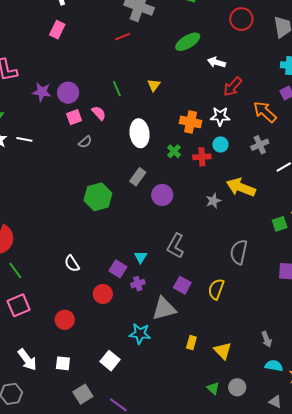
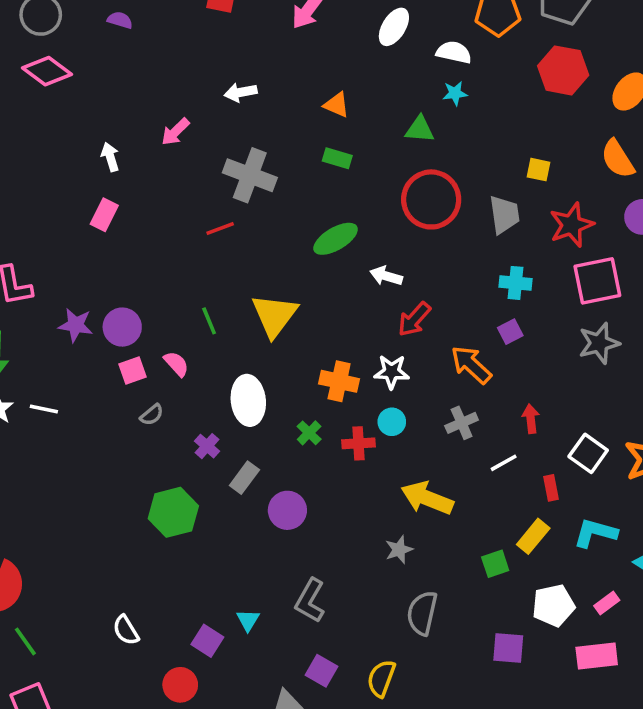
red circle: (241, 19) -> (431, 199), size x1.4
yellow triangle: (154, 85) -> (274, 315), size x2.0
gray star: (213, 201) -> (399, 550), moved
purple cross: (138, 284) -> (207, 446), moved, turned -32

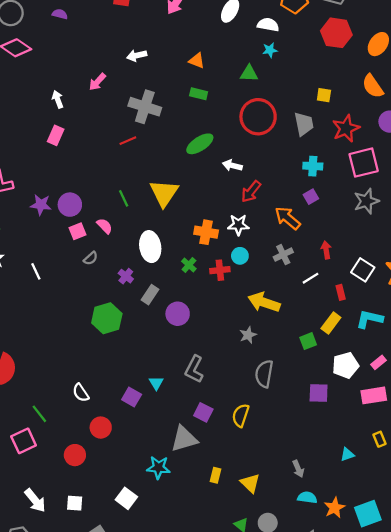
white line: (44, 409) -> (36, 271), moved, turned 56
green line: (25, 641) -> (39, 414), moved
red circle: (180, 685) -> (101, 428), moved

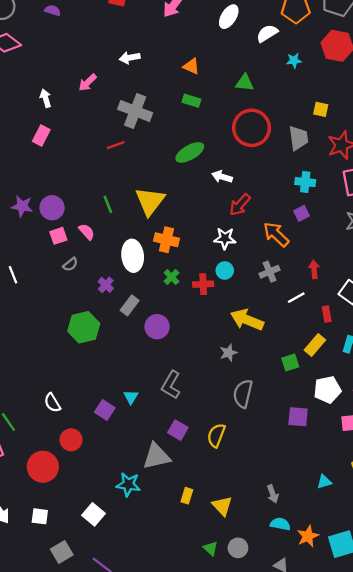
white semicircle: (268, 25) -> (267, 33), turned -45
cyan star: (270, 50) -> (294, 60), moved
orange cross: (206, 232) -> (167, 240), moved
red circle: (75, 455) -> (43, 467), size x1.4

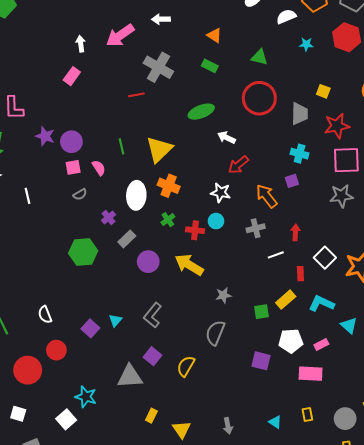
pink arrow: (87, 83) -> (120, 36), size x1.6
yellow arrow: (247, 320) -> (189, 265), moved
gray star: (228, 353) -> (223, 295), moved
cyan triangle: (324, 482) -> (275, 422), turned 40
cyan star: (128, 484) -> (86, 397), moved

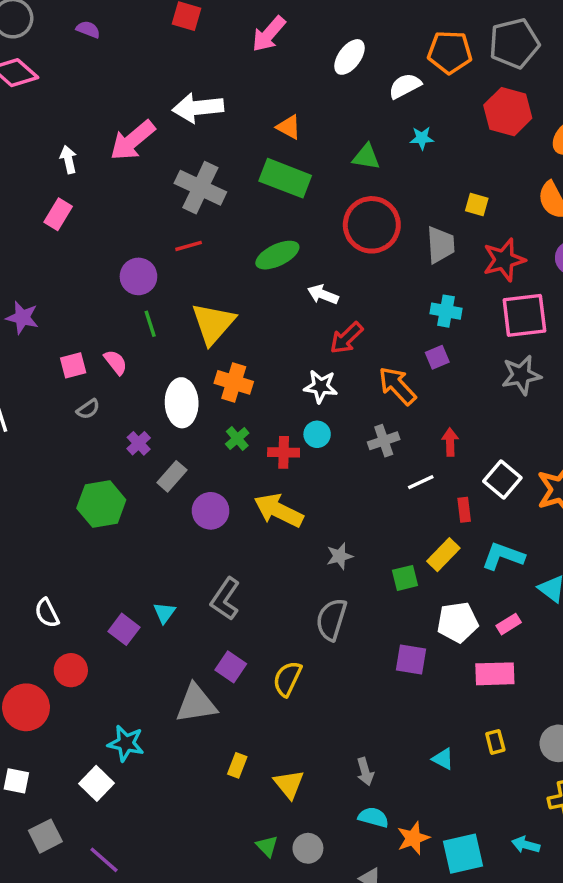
white arrow: (161, 19) -> (198, 108), size x1.6
cyan star: (306, 44) -> (422, 138), moved
green rectangle: (210, 66) -> (285, 178), size x1.8
red line: (136, 95) -> (189, 246), moved
purple circle: (71, 142) -> (138, 276), moved

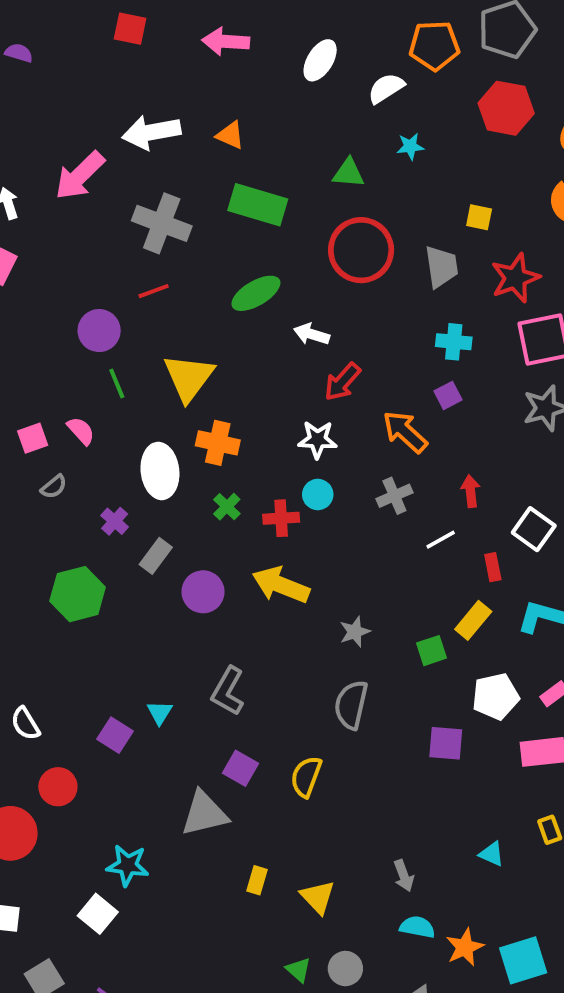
pink arrow: (269, 34) -> (226, 41), turned 57
orange triangle: (289, 127) -> (230, 135), moved

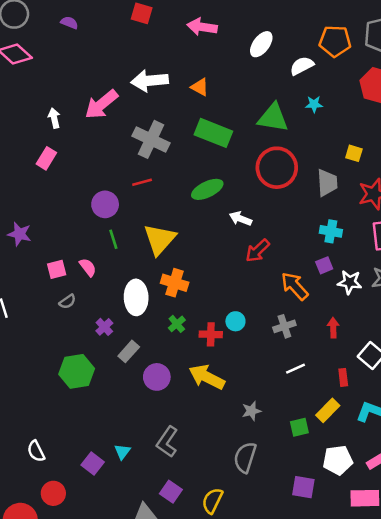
green triangle: (348, 173) -> (273, 118), size x1.5
white star: (317, 440) -> (350, 282), moved
white line: (441, 540) -> (295, 369), moved

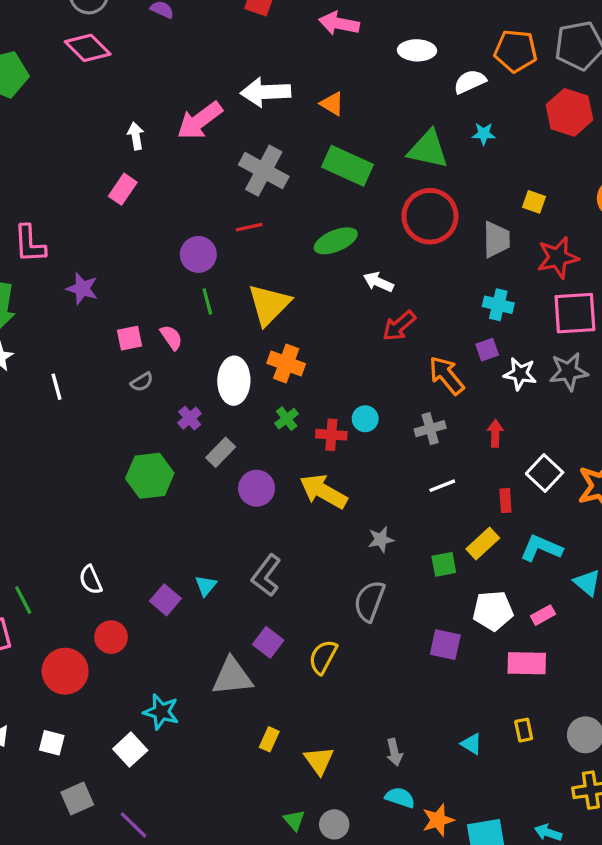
white ellipse: (261, 44) -> (417, 50), turned 52

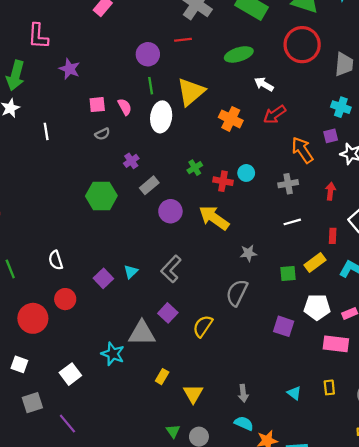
orange cross: (286, 363) -> (231, 119), moved
white ellipse: (234, 381) -> (161, 117), moved
cyan star: (161, 712) -> (113, 354), moved

